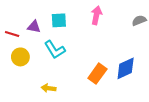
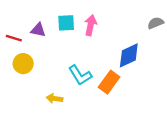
pink arrow: (96, 15) -> (91, 25), moved
cyan L-shape: (55, 50) -> (80, 75), moved
blue diamond: (126, 68) -> (129, 55), moved

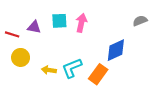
cyan L-shape: (80, 75) -> (72, 68), turned 100
yellow arrow: (54, 98) -> (49, 70), moved

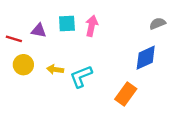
blue diamond: (116, 50) -> (146, 58), moved
yellow arrow: (49, 70) -> (55, 69), moved
orange rectangle: (98, 74) -> (126, 94), moved

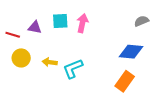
blue diamond: (146, 58) -> (131, 52), turned 30
orange rectangle: (126, 94) -> (125, 81), moved

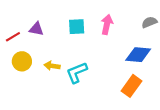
cyan square: (60, 21) -> (77, 27), moved
pink arrow: (82, 23) -> (107, 24), moved
red line: (13, 35) -> (13, 37), turned -48

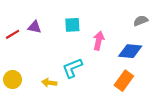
pink arrow: (107, 24) -> (99, 41), moved
yellow circle: (22, 61) -> (13, 80), moved
yellow arrow: (52, 66) -> (49, 83), moved

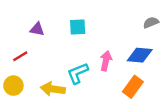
red line: (13, 34) -> (20, 56), moved
pink arrow: (99, 41) -> (106, 61), moved
yellow arrow: (49, 83) -> (53, 89), size x1.5

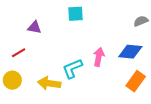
cyan square: (78, 27) -> (76, 14), moved
orange rectangle: (133, 87) -> (136, 81), moved

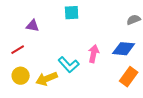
cyan L-shape: (72, 69) -> (69, 65), turned -110
yellow circle: (12, 80) -> (21, 76), moved
yellow arrow: (49, 83) -> (47, 79), turned -30

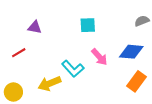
cyan square: (72, 13) -> (88, 25), moved
pink arrow: (94, 54) -> (99, 57), turned 126
yellow circle: (21, 76) -> (13, 92), moved

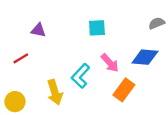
cyan L-shape: (73, 69) -> (81, 76), turned 85
orange rectangle: (137, 81) -> (124, 90), moved
yellow arrow: (50, 84) -> (55, 92), turned -85

